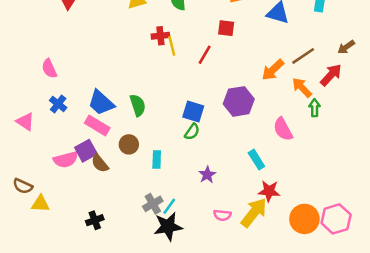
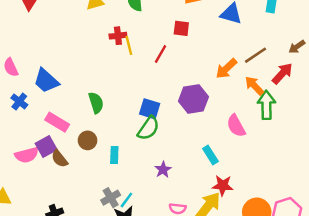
blue trapezoid: (101, 103) -> (46, 81), moved
green arrow: (315, 108) -> (266, 105), size x1.6
green semicircle: (192, 132) -> (148, 128), size x1.5

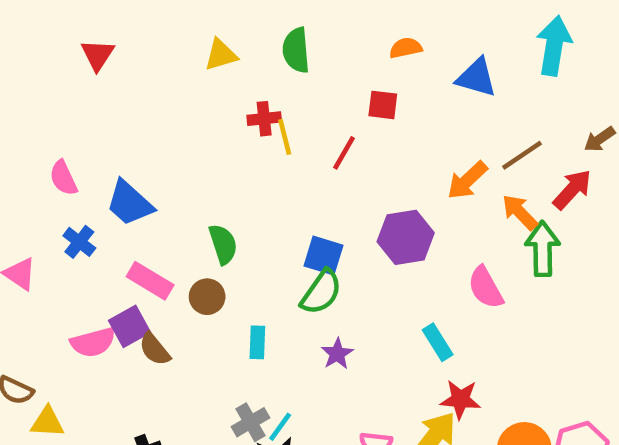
brown circle: (88, 140) -> (207, 297), moved
purple star: (163, 170) -> (337, 354), moved

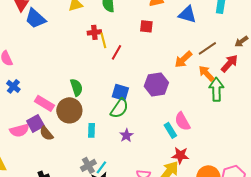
red line: (344, 153) -> (116, 52), moved
blue trapezoid: (130, 203) -> (35, 18), moved
pink semicircle: (486, 288) -> (182, 121), moved
brown circle: (207, 297) -> (69, 110), size x1.6

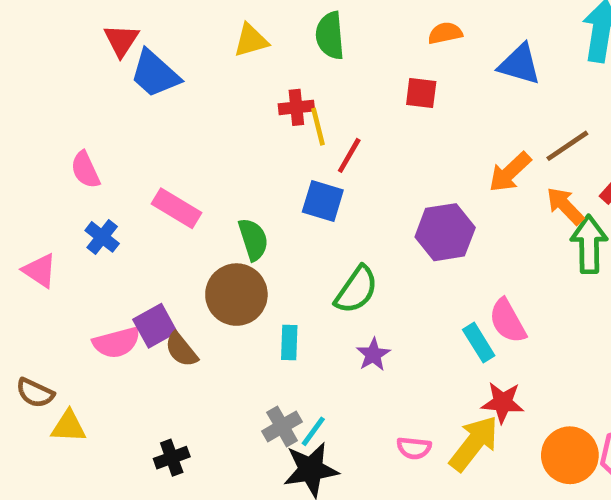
blue square: (120, 92) -> (323, 201), moved
pink rectangle: (44, 103) -> (176, 208), moved

